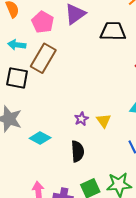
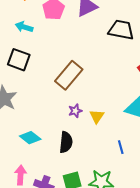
brown rectangle: (43, 58) -> (69, 75), moved
cyan diamond: (40, 138) -> (30, 138), moved

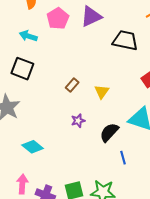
brown rectangle: (69, 75) -> (72, 85), size x0.5
yellow triangle: (97, 116) -> (102, 92), moved
black semicircle: (66, 142) -> (109, 132), moved, turned -145

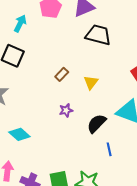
cyan arrow: (28, 36) -> (20, 23), turned 96
black trapezoid: (125, 40) -> (98, 35), moved

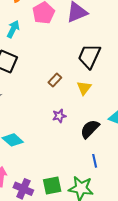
black trapezoid: (98, 35) -> (89, 56), moved, turned -80
blue line: (109, 149) -> (95, 161), moved

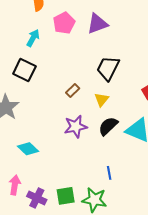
purple star: (59, 116) -> (76, 127), size x1.6
black semicircle: (90, 129) -> (108, 126), moved

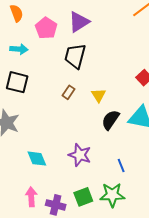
cyan arrow: (33, 38) -> (19, 49), turned 78
black trapezoid: (108, 68) -> (75, 56), moved
purple star: (76, 127) -> (80, 155), moved, turned -30
cyan diamond: (28, 149) -> (37, 159), turned 35

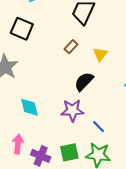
black semicircle: (111, 120) -> (84, 82), moved
purple star: (80, 155) -> (72, 110), turned -30
blue line: (121, 165) -> (99, 127), moved, turned -32

